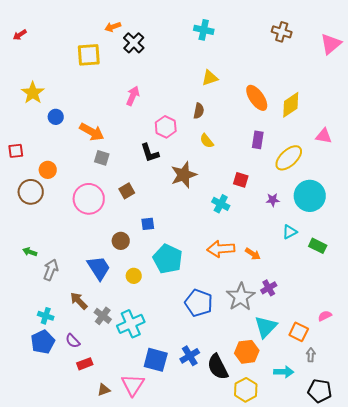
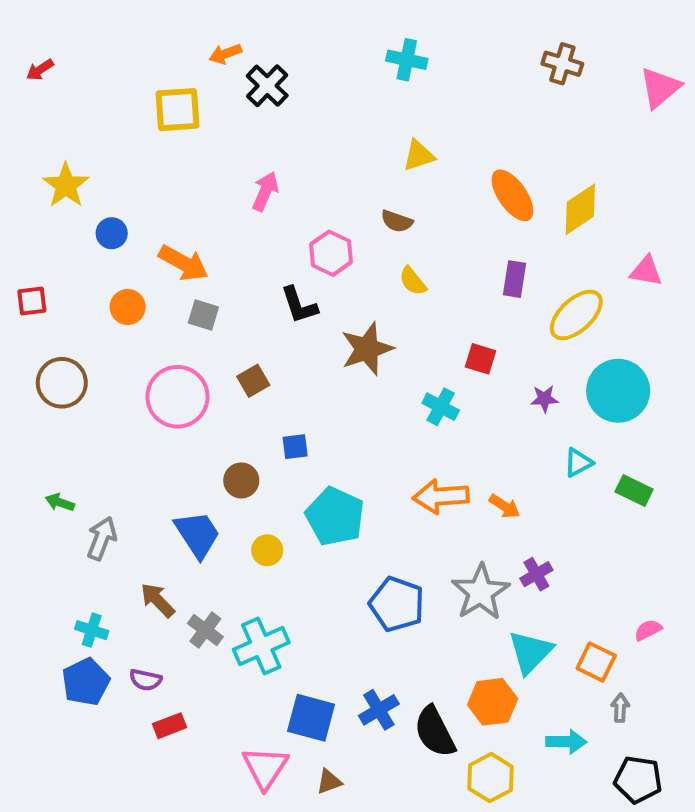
brown semicircle: (199, 111) -> (397, 221), turned 98
orange circle: (48, 170) -> (128, 307), moved
purple semicircle: (73, 341) -> (146, 680), turned -35
brown triangle: (104, 390) -> (329, 782), moved

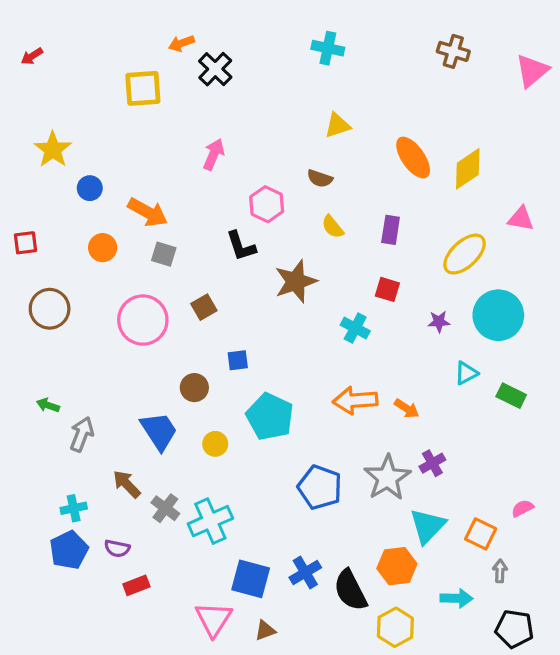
purple rectangle: (514, 279) -> (391, 230), moved
cyan cross: (92, 630) -> (74, 508), turned -30

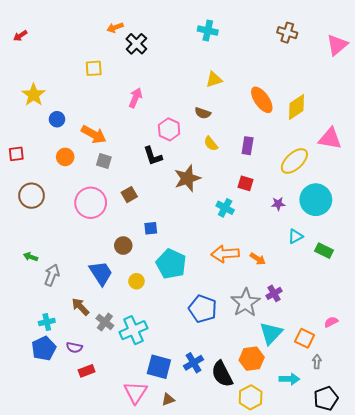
yellow square: (143, 88) -> (94, 68), moved, size x0.7
pink triangle: (521, 219) -> (330, 139), size x1.4
black pentagon: (514, 629) -> (326, 398), turned -30

